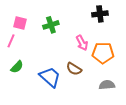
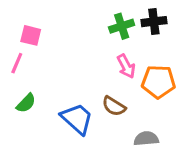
green cross: (51, 25) -> (122, 26), moved
gray semicircle: (107, 85) -> (146, 139), moved

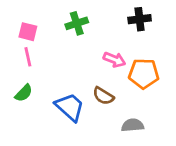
green cross: (122, 26) -> (77, 23), moved
pink line: (17, 63) -> (28, 57), moved, turned -36
pink arrow: (126, 66) -> (114, 60), turned -40

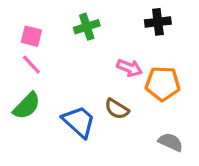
pink line: (28, 57) -> (31, 65), turned -30
green semicircle: (24, 93) -> (27, 106), size x1.4
gray semicircle: (133, 125) -> (171, 142), moved, turned 30

